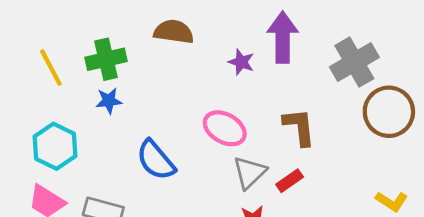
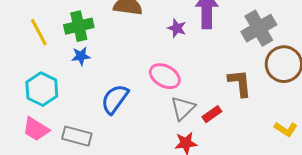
brown L-shape: (299, 127) -> (240, 83), moved
blue semicircle: (156, 160) -> (115, 99), turned 76

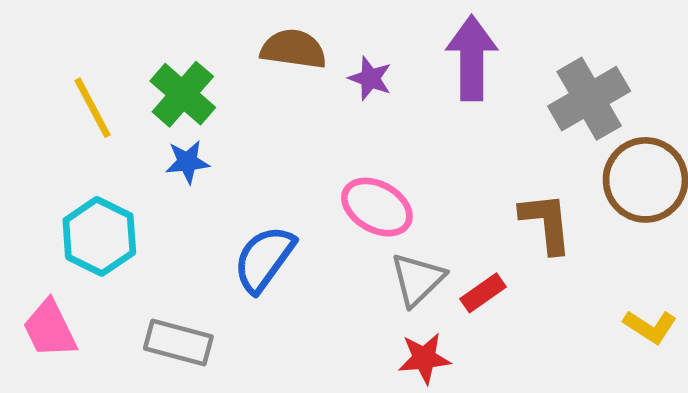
green cross: (79, 26) -> (183, 94), turned -36
purple star: (177, 28) -> (370, 78), moved
pink trapezoid: (36, 129) -> (50, 329), moved, turned 32

